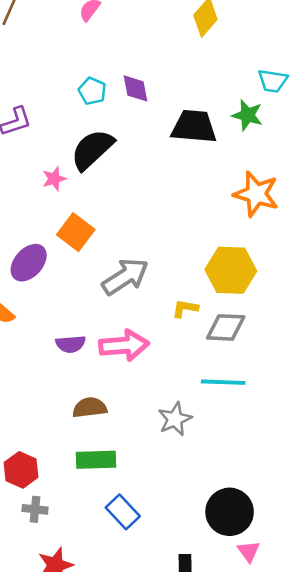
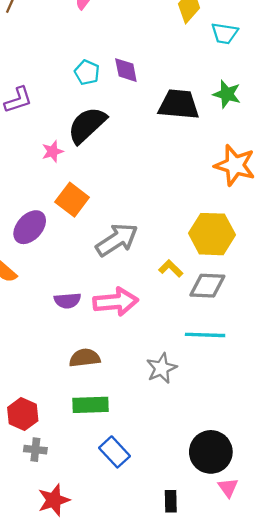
cyan trapezoid: (273, 81) -> (225, 33), moved
yellow L-shape: (185, 308) -> (171, 268), turned 35

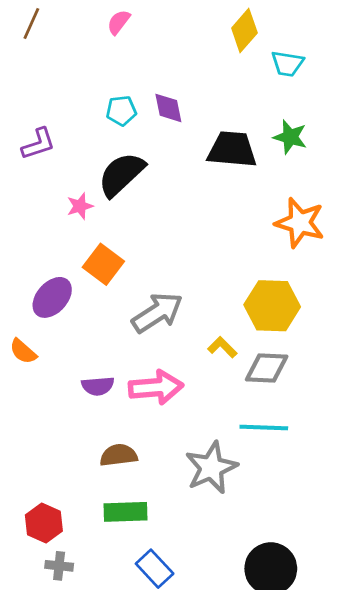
cyan pentagon: (87, 72) -> (121, 111), turned -30
gray star: (162, 368) -> (211, 468), size x1.4

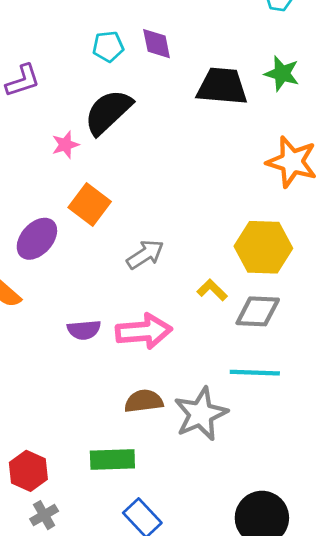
gray arrow: (157, 313) -> (145, 254), size x0.7
brown semicircle: (119, 455) -> (144, 401), moved
gray cross: (59, 566) -> (44, 515), turned -36

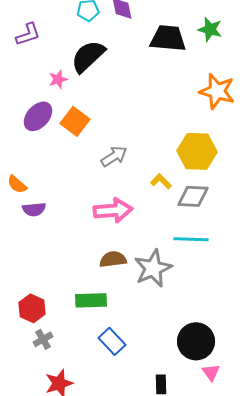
purple ellipse: (37, 239) -> (38, 116), moved
purple semicircle: (84, 330) -> (34, 209), moved

